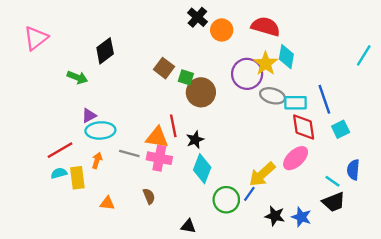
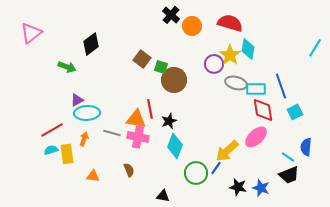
purple circle: (247, 74) -> (214, 64), size x0.7

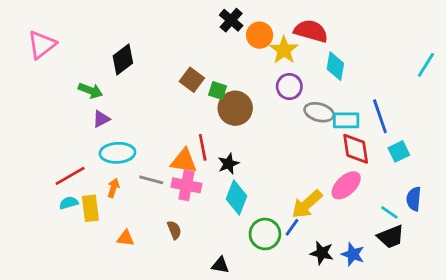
yellow star: (230, 55) -> (284, 50), moved
purple triangle: (77, 100) -> (101, 119), moved

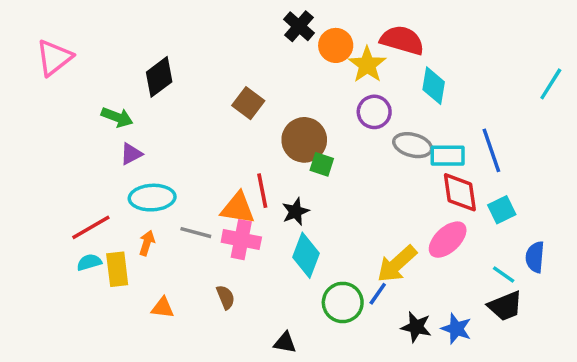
green square: (218, 91) -> (322, 164), moved
cyan square: (399, 151) -> (502, 210), moved

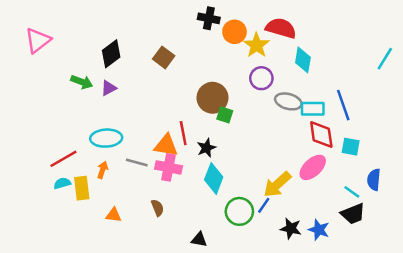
black cross: (299, 26) -> (209, 18), turned -30
brown square: (248, 103) -> (164, 57), moved
purple triangle: (131, 154) -> (109, 88), moved
cyan square: (502, 210) -> (351, 147), turned 36

